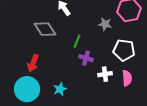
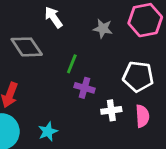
gray star: (105, 24) -> (103, 29), moved

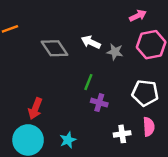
white arrow: (53, 17) -> (91, 42), moved, turned -30
gray diamond: (27, 47) -> (55, 48), moved
white cross: (111, 110) -> (122, 134), moved

